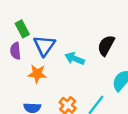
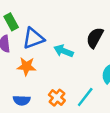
blue triangle: (44, 46) -> (33, 38), turned 35

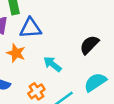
cyan arrow: (64, 51) -> (52, 64), moved

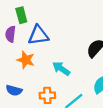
orange cross: (36, 91) -> (47, 95), turned 35

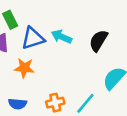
cyan arrow: (61, 69) -> (61, 37), moved

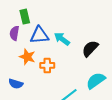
orange cross: (55, 103) -> (47, 65), moved

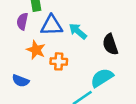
black semicircle: (90, 49) -> (110, 44), turned -66
cyan semicircle: (96, 81) -> (102, 78), moved

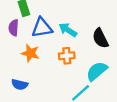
orange cross: (59, 61) -> (67, 56), moved

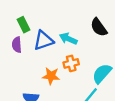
black semicircle: (100, 38) -> (99, 27), moved
orange star: (30, 53) -> (51, 76), moved

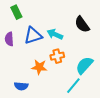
green rectangle: (24, 25) -> (16, 12), moved

